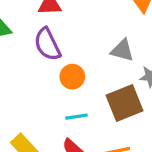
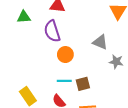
brown square: (125, 103) -> (83, 84), moved, size x0.6

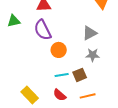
gray triangle: (100, 42) -> (90, 33), turned -42
gray star: (116, 62) -> (93, 55), moved

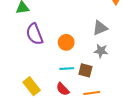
purple semicircle: (43, 30) -> (35, 34), moved
brown square: (80, 75) -> (85, 70), turned 32

